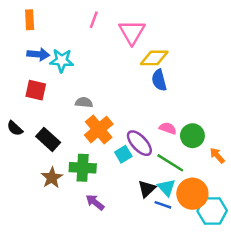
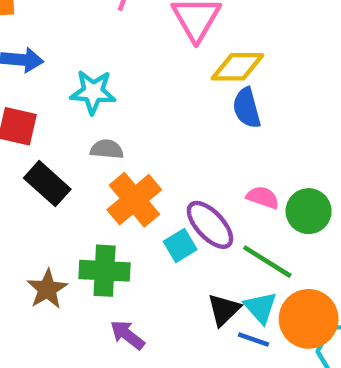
cyan star: (62, 60) -> (93, 92), moved
black rectangle: (48, 139) -> (47, 184), moved

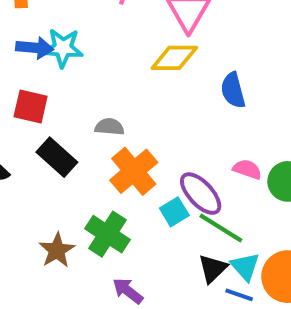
yellow diamond: (237, 67) -> (174, 58), moved
cyan star: (93, 92) -> (63, 48), moved
green line: (267, 262) -> (221, 228), moved
green cross: (105, 271) -> (107, 234), turned 30

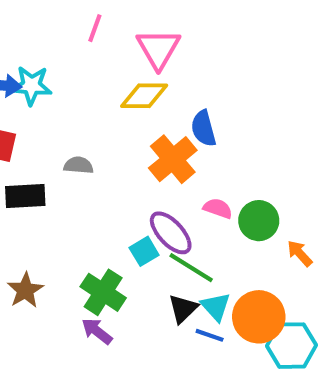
black rectangle: (57, 157) -> (25, 196), turned -45
orange cross: (134, 171) -> (173, 159), moved
green cross: (107, 234) -> (103, 292), moved

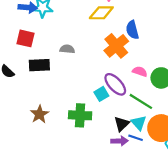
green line: (191, 268) -> (141, 101), moved
green cross: (103, 292) -> (80, 115), turned -30
purple arrow: (97, 331) -> (120, 141), moved, turned 140

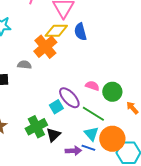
blue semicircle: (132, 30) -> (80, 32), moved
orange cross: (116, 46) -> (45, 47), moved
green cross: (80, 115) -> (36, 127), turned -30
black triangle: (122, 124) -> (53, 135), moved

